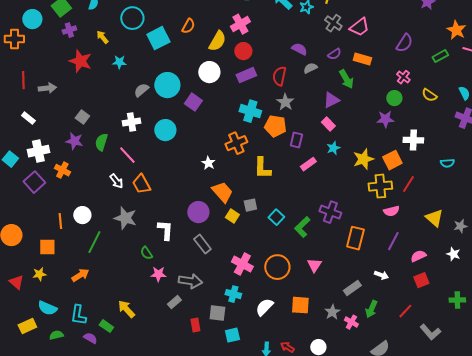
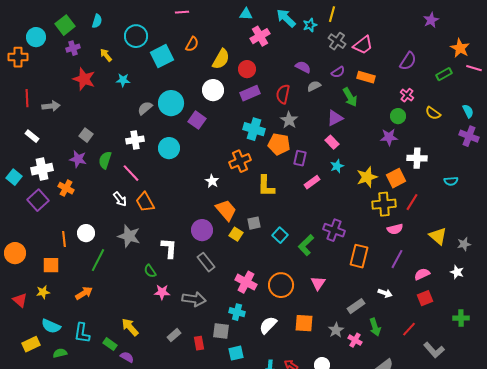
pink cross: (240, 24) -> (260, 36), moved
gray rectangle: (174, 302) -> (174, 335), moved
green arrow: (371, 309) -> (375, 327), turned -42
purple semicircle: (90, 338) -> (127, 357), moved

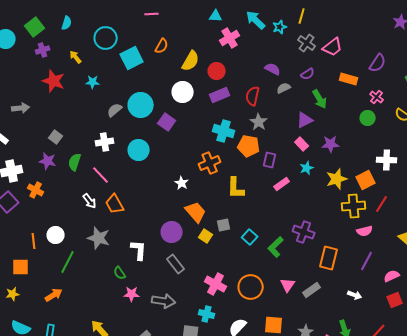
orange rectangle: (366, 77) -> (349, 79), moved
purple star: (389, 137) -> (331, 144), moved
gray rectangle: (356, 306) -> (312, 290), moved

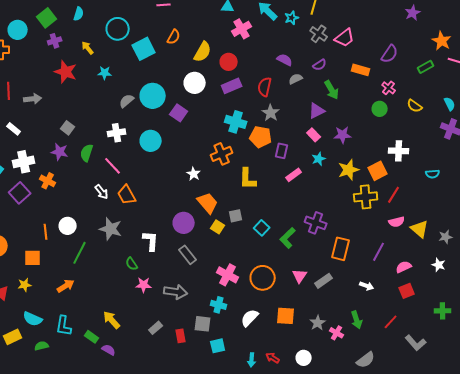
pink semicircle: (365, 231) -> (397, 222), moved

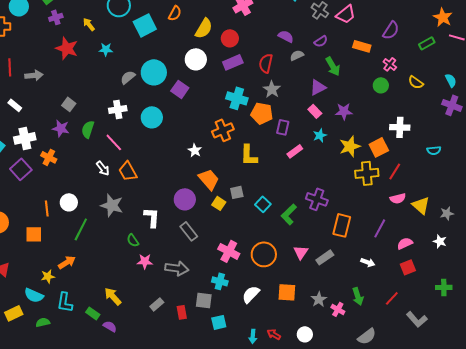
yellow star: (25, 285) -> (48, 276), moved

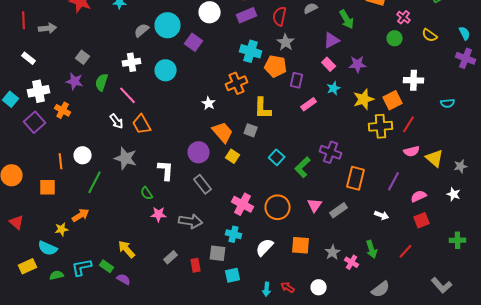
gray square: (237, 192) -> (251, 130), moved, turned 32
cyan L-shape: (65, 302) -> (82, 267), moved, turned 70
gray L-shape: (417, 319) -> (442, 285), moved

